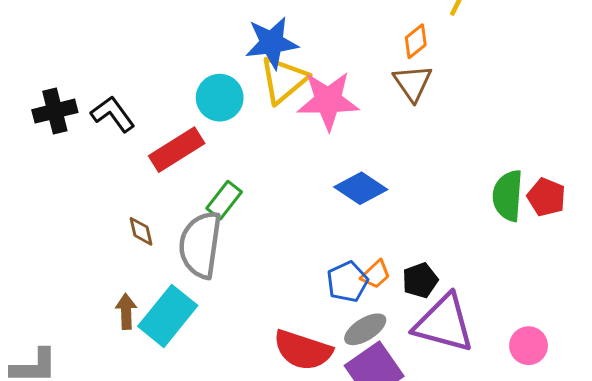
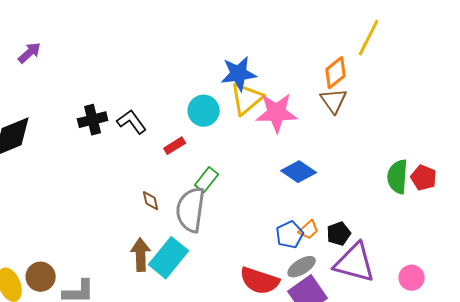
orange diamond: (416, 41) -> (336, 73), size x1.4
red rectangle: (177, 150) -> (175, 146), size x0.6
brown arrow: (126, 311) -> (141, 255), size x1.4

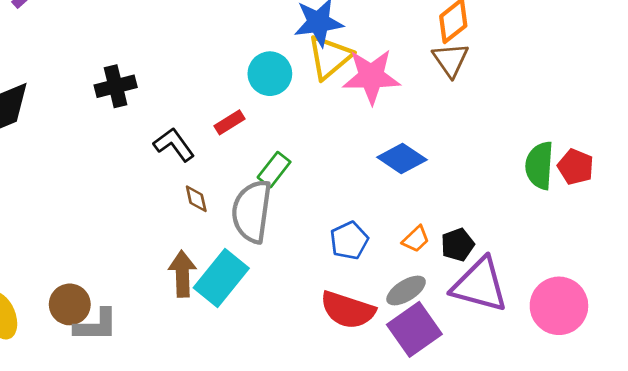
black L-shape: (132, 122) -> (174, 145), moved
blue pentagon: (290, 235) -> (349, 240), moved
brown circle: (41, 277) -> (70, 304), moved
pink circle: (412, 278) -> (559, 306), size x1.6

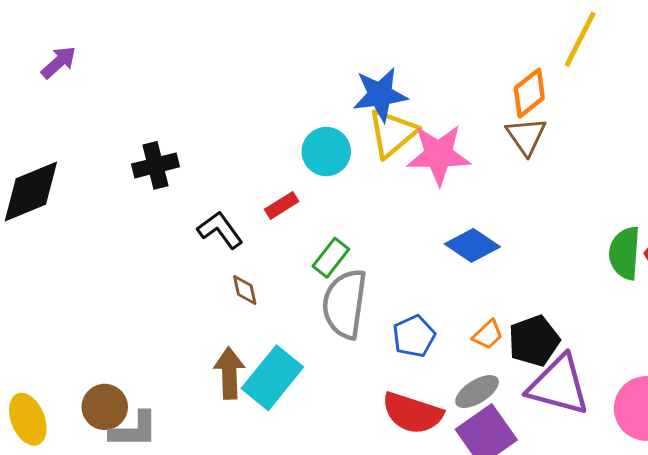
gray semicircle: (252, 211) -> (345, 304), moved
black pentagon: (457, 245) -> (534, 341), size x1.4

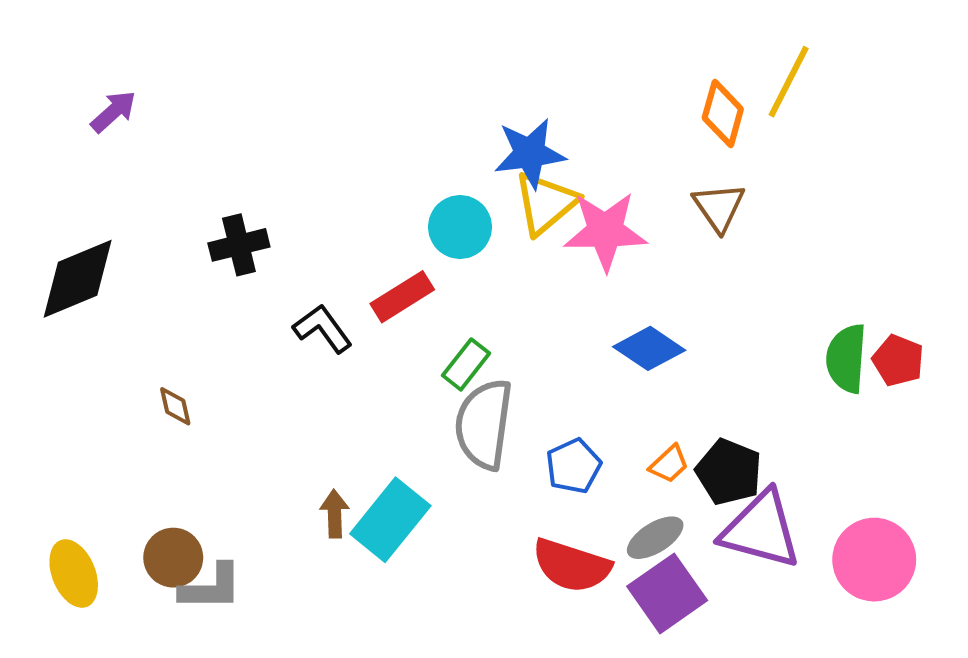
orange diamond: (529, 93) -> (723, 114), moved, turned -36
red rectangle: (282, 205) -> (402, 297), size x1.4
brown diamond: (245, 290) -> (175, 406), moved
black pentagon: (534, 341) -> (729, 472), turned -30
brown arrow: (229, 373) -> (335, 514), size x0.7

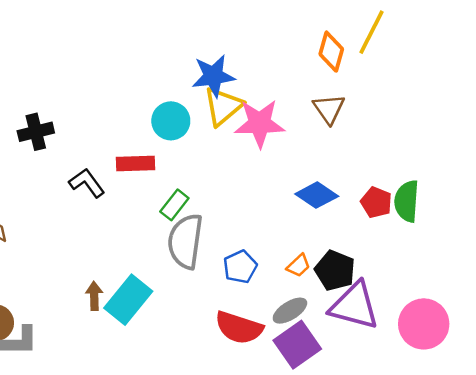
red rectangle: (402, 297) -> (136, 163), turned 30
blue diamond: (649, 348) -> (317, 195), moved
red pentagon: (898, 360) -> (376, 202), moved

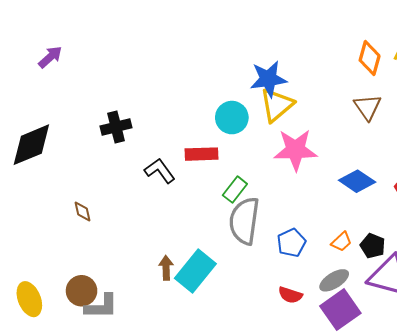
pink star: (260, 123) -> (296, 150), moved
black pentagon: (335, 270) -> (373, 246), size x0.7
red semicircle: (239, 328) -> (290, 295), size x0.6

